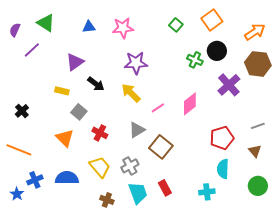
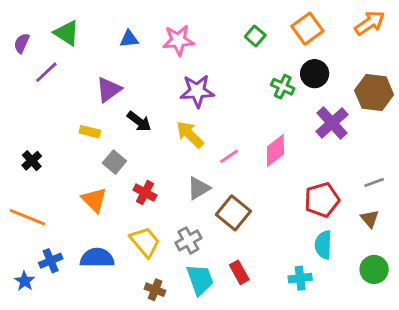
orange arrow: (255, 32) -> (370, 23), moved

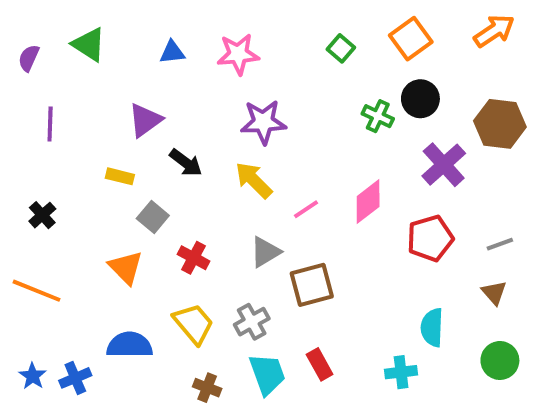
purple line: (46, 72) -> (50, 124), moved, turned -45
red pentagon: (322, 200) -> (430, 238), moved
brown square: (233, 213) -> (312, 285), turned 36
blue cross: (51, 261) -> (75, 378), moved

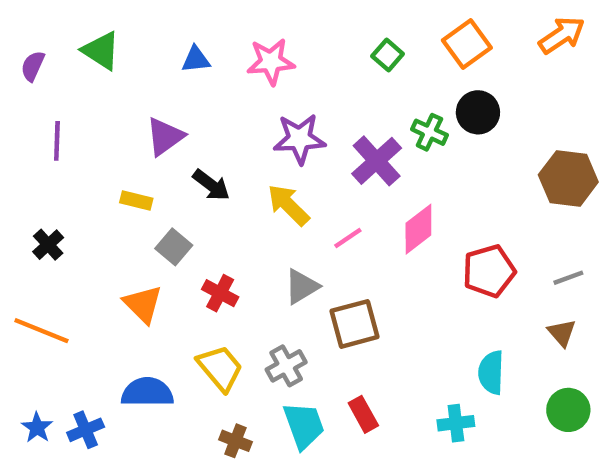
brown hexagon: (500, 124) -> (568, 178), moved
purple cross: (444, 165) -> (377, 161), moved

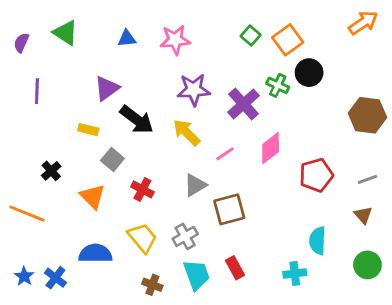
orange square: (467, 44) -> (288, 40), moved
black arrow: (211, 185) -> (137, 120), size x1.4
black cross: (48, 245) -> (51, 171), moved
blue cross: (86, 430) -> (55, 278), turned -30

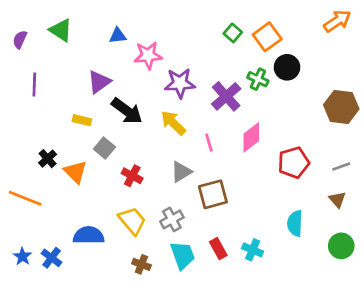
pink star: (175, 40) -> (148, 55), moved
pink line: (225, 154) -> (209, 143), turned -72
orange triangle: (93, 197) -> (75, 172), moved
cyan cross: (295, 273) -> (253, 250), moved, turned 30

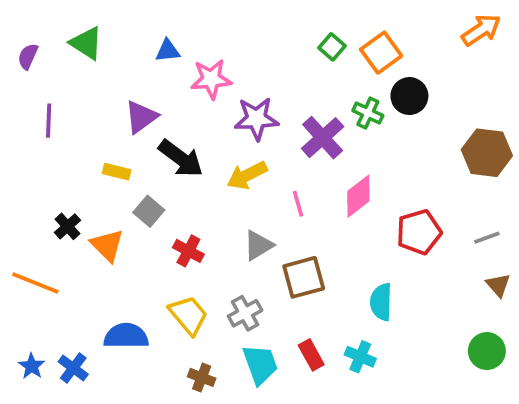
yellow arrow: (173, 123) -> (247, 175), turned -72
brown triangle: (337, 200) -> (498, 285), moved
cyan semicircle: (295, 223) -> (381, 302), moved

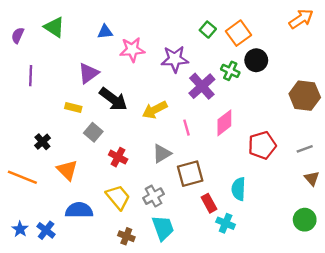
purple star: (256, 119) -> (175, 59), moved
orange triangle: (107, 245) -> (67, 170), moved
red rectangle: (311, 355) -> (209, 203), moved

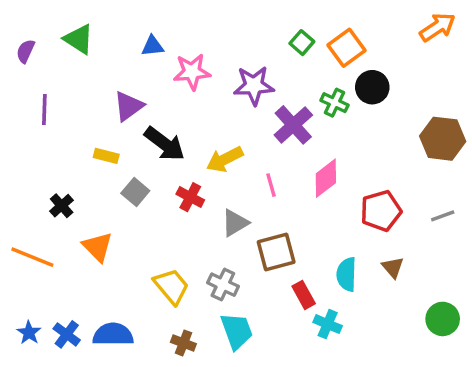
red cross: (118, 157) -> (190, 197), moved
brown triangle: (312, 178) -> (393, 267), moved
gray cross: (153, 196) -> (223, 285), turned -36
blue semicircle: (79, 210) -> (113, 334), moved

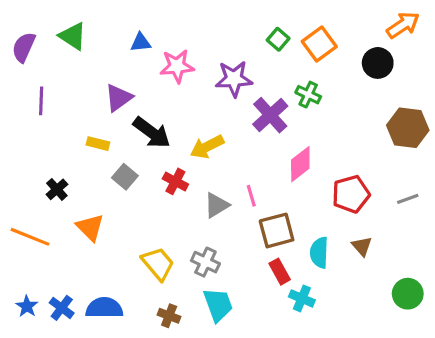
purple semicircle: (25, 51) -> (24, 47), size x1.4
black circle: (372, 87) -> (378, 63), moved
pink line: (271, 185) -> (251, 196), moved
brown square: (276, 252) -> (277, 230), moved

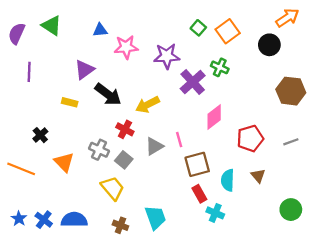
gray square: (125, 177) -> (124, 160), moved
gray cross: (205, 262) -> (99, 150), moved

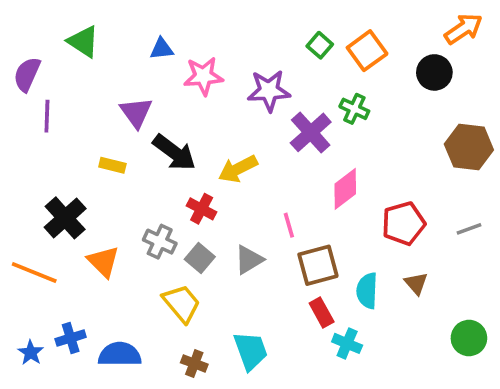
purple semicircle: (17, 34) -> (27, 74), moved
purple triangle: (84, 70) -> (136, 112), turned -30
black cross: (40, 135) -> (65, 218), size x1.6
gray triangle: (154, 146) -> (249, 260), moved
blue cross: (44, 220) -> (71, 338), moved, turned 36

